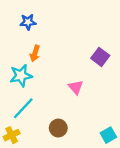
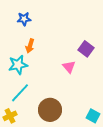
pink triangle: (76, 87) -> (69, 67), moved
brown circle: (58, 128) -> (50, 110), size x1.5
cyan square: (108, 135) -> (93, 116), turned -32

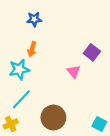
blue star: (24, 19) -> (34, 19), moved

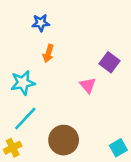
orange arrow: (32, 49) -> (48, 53), moved
cyan square: (99, 124) -> (118, 148), turned 32

